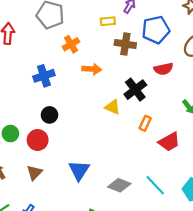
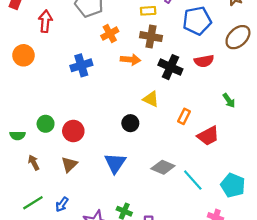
brown cross: (125, 44) -> (151, 37), moved
black cross: (135, 90) -> (170, 67), moved, turned -30
black circle: (49, 115) -> (130, 123), moved
gray diamond: (119, 185) -> (163, 167), moved

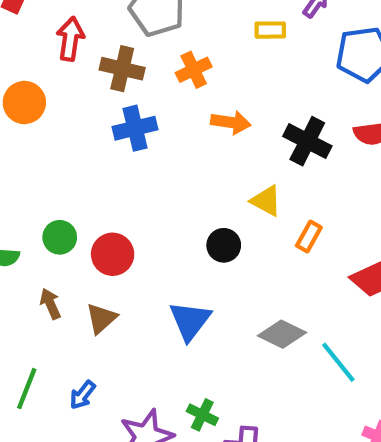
brown cross: (151, 37) -> (122, 69), moved
orange rectangle: (184, 116) -> (309, 237), moved
brown arrow: (34, 163) -> (50, 304), moved
green line: (33, 203) -> (27, 389), turned -40

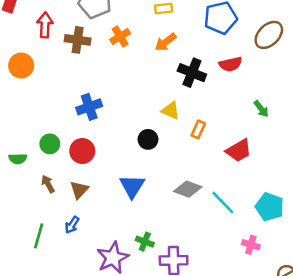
orange arrow: (231, 122) -> (166, 42), moved, turned 140
blue cross: (135, 128) -> (89, 107), moved
blue arrow: (83, 395) -> (72, 225), moved

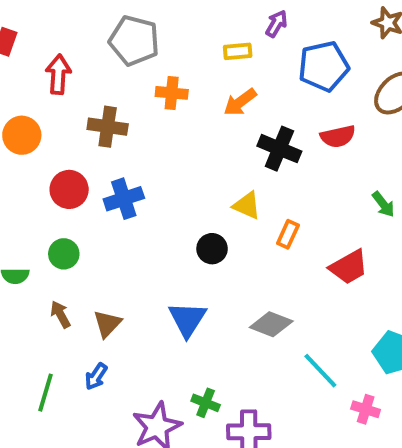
orange cross: (120, 37) -> (172, 93), turned 36
brown cross: (78, 40) -> (108, 127), moved
red circle: (82, 151) -> (69, 189), moved
cyan line: (223, 203) -> (320, 371), moved

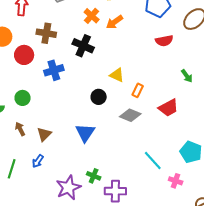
orange cross: (172, 93) -> (92, 16), moved, turned 35
black cross: (279, 149) -> (83, 46), moved
red circle: (69, 189) -> (24, 55), moved
gray diamond: (271, 324) -> (130, 115), moved

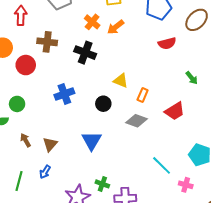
blue cross: (54, 70) -> (64, 94), moved
green circle: (23, 98) -> (17, 104), moved

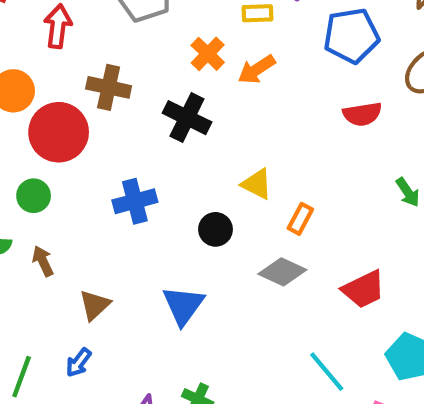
red circle: (26, 65) -> (59, 132), size x1.4
green circle: (17, 104) -> (34, 196), moved
red trapezoid: (175, 111) -> (364, 289), moved
brown arrow: (26, 140) -> (43, 261), moved

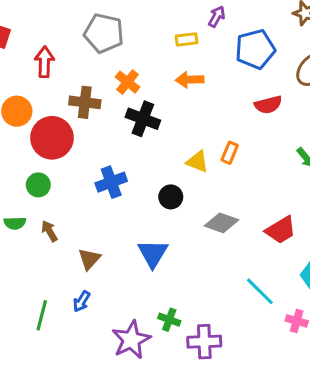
orange cross: (208, 54) -> (128, 82), moved
orange arrow: (257, 69) -> (190, 80), turned 36
orange rectangle: (300, 219) -> (230, 153), moved

